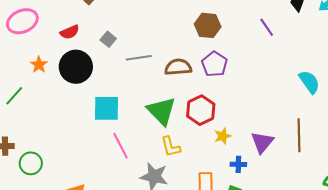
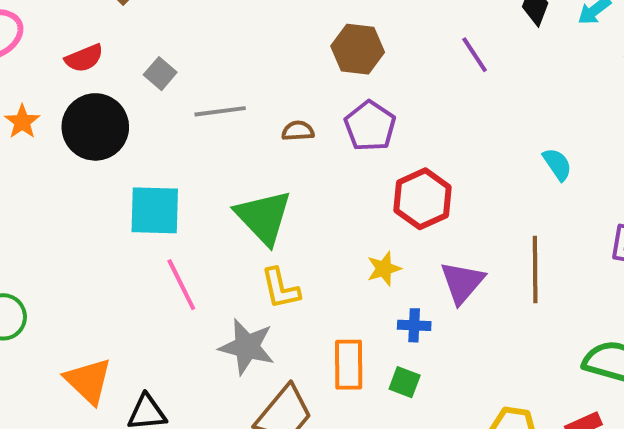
brown semicircle: (178, 67) -> (298, 131), size x0.6
cyan semicircle: (309, 82) -> (557, 164), size x0.7
red hexagon: (201, 110) -> (423, 199), moved

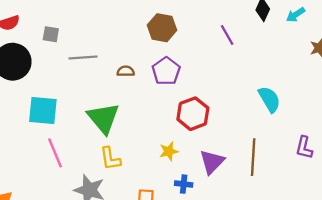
gray square: (160, 74) -> (51, 34), turned -35
cyan semicircle: (557, 164) -> (269, 99), size x1.4

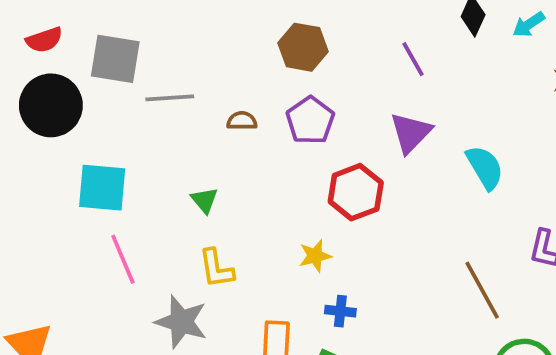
gray square: (51, 34) -> (115, 59), size x1.8
green triangle: (103, 118) -> (205, 200), size x0.5
brown line: (253, 157) -> (482, 290), moved, turned -32
purple triangle: (212, 162) -> (411, 133), moved

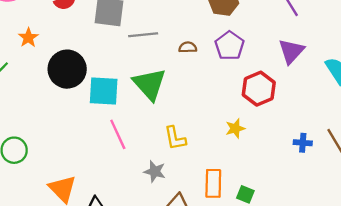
black circle: (51, 105) -> (67, 69), moved
green triangle: (205, 200) -> (150, 84), moved, size x2.0
blue cross: (340, 311) -> (303, 143), moved
gray star: (181, 322) -> (155, 171), size x0.7

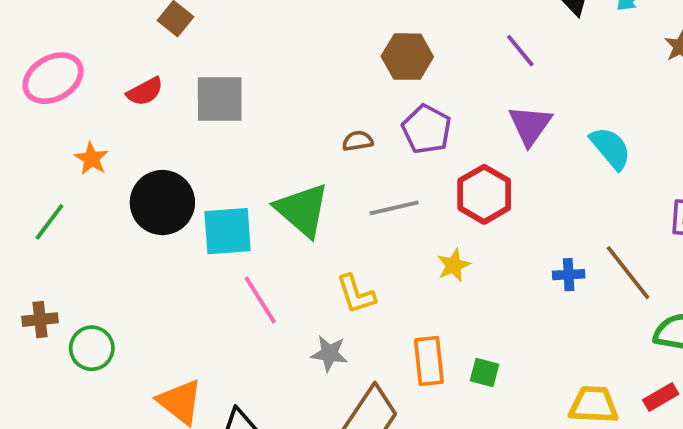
gray line: (143, 35) -> (394, 208), moved

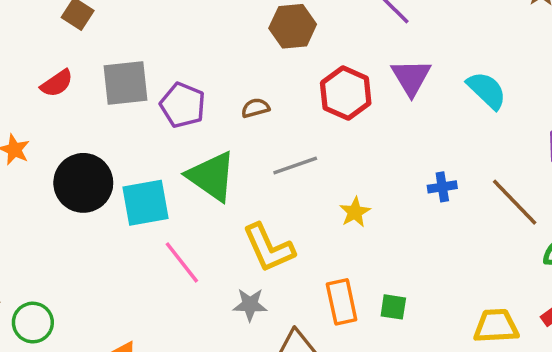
purple pentagon: (427, 129) -> (183, 105), moved
red hexagon: (484, 194) -> (346, 93), moved
blue cross: (569, 275) -> (442, 187), moved
yellow L-shape: (356, 294) -> (269, 248), size x1.4

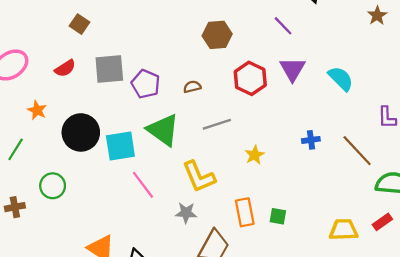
green circle: (33, 323) -> (53, 186), moved

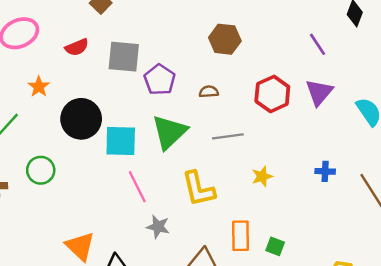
brown hexagon: (217, 35) -> (225, 39), moved
green triangle: (163, 130) -> (169, 132), turned 30
gray star: (186, 213) -> (158, 227), moved

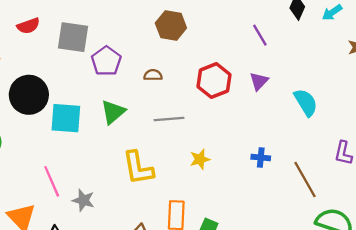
purple triangle: (319, 92) -> (259, 81), size x0.7
green triangle: (169, 132) -> (113, 112), size x0.7
pink line: (137, 187) -> (52, 181), moved
gray star: (158, 227) -> (83, 200), moved

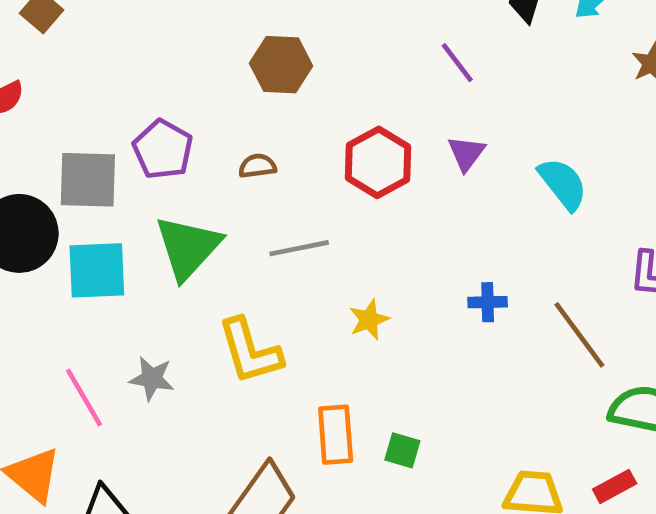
gray square: (73, 37) -> (88, 180), moved
green triangle: (113, 112) -> (188, 247), size x1.4
gray star: (83, 200) -> (152, 379), moved

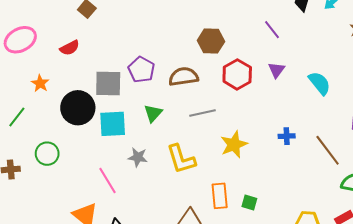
brown hexagon: (281, 65) -> (211, 41), moved
brown semicircle: (257, 166) -> (184, 77), size x1.8
green triangle: (188, 247) -> (153, 113), size x0.6
yellow star: (369, 320) -> (234, 144), size x1.5
gray star: (152, 379) -> (138, 157), moved

